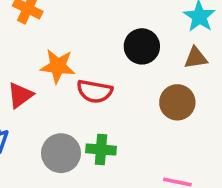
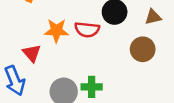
red semicircle: (95, 91) -> (87, 30), moved
red triangle: (20, 95) -> (32, 53), turned -30

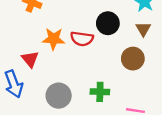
brown triangle: (153, 17) -> (143, 29), turned -49
green cross: (92, 87) -> (100, 92), moved

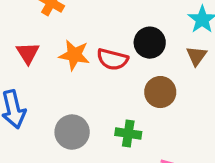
red triangle: (30, 59) -> (28, 53), moved
brown circle: (133, 59) -> (160, 92), moved

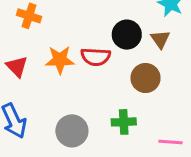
brown triangle: (196, 56) -> (160, 39), moved

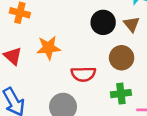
red semicircle: (96, 57) -> (83, 74), moved
green cross: (124, 122) -> (121, 94), moved

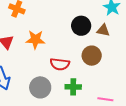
brown triangle: (131, 24) -> (103, 30), turned -48
green cross: (121, 94) -> (73, 87), moved

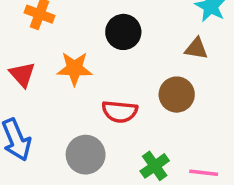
black circle: (81, 26) -> (123, 32), moved
green cross: (73, 87) -> (155, 166), moved, turned -35

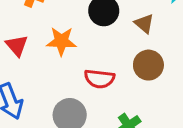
brown triangle: (196, 49) -> (144, 24), moved, turned 30

